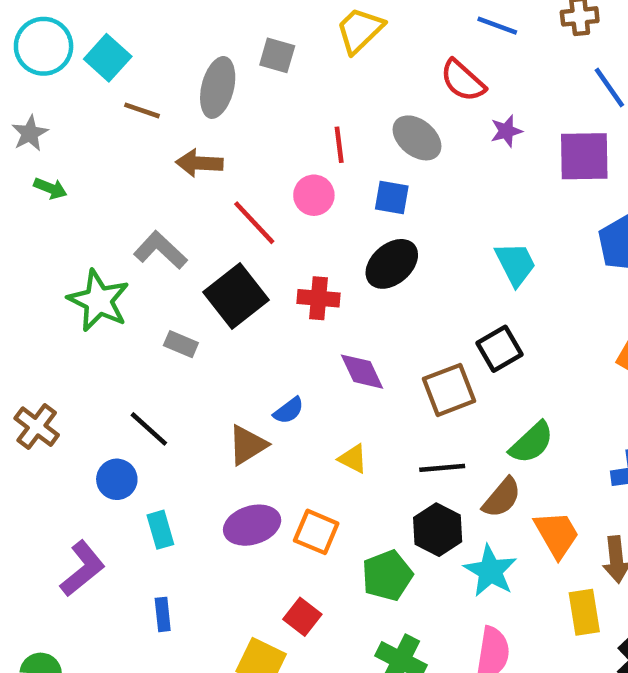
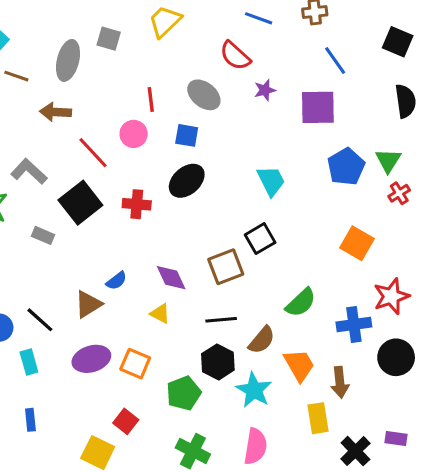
purple diamond: (362, 372) -> (171, 278), moved
black line: (149, 429) -> (40, 320), moved
green semicircle: (532, 443) -> (301, 303), moved

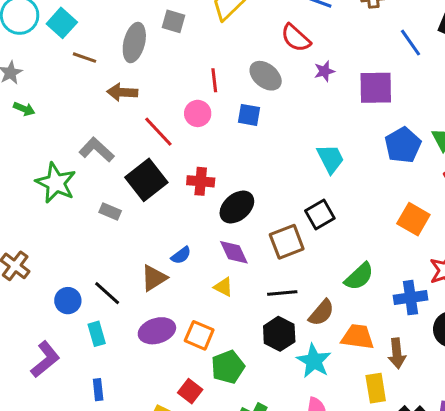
blue line: (335, 60) -> (410, 43), moved
black ellipse: (187, 181) -> (237, 207), moved
orange trapezoid: (299, 365) -> (358, 337), turned -52
green pentagon: (184, 393) -> (228, 367), moved

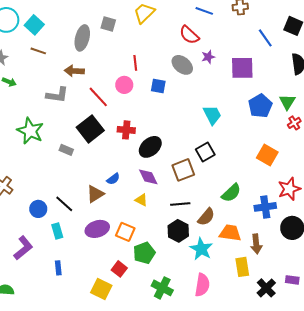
brown line: (84, 58) -> (38, 51), moved
gray ellipse: (266, 76) -> (182, 65), moved
gray L-shape: (97, 150) -> (57, 95), moved, turned 145

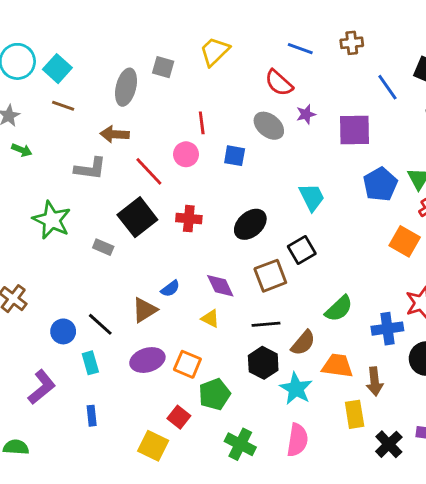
black ellipse: (150, 147) -> (250, 224), moved
orange square: (267, 155) -> (405, 241), moved

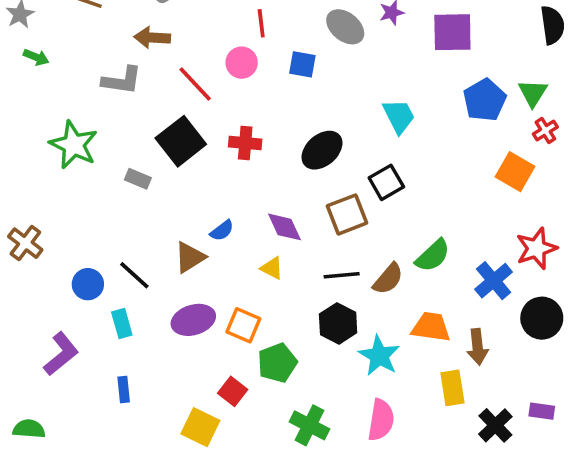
blue cross: (387, 329) -> (494, 281), turned -32
brown semicircle: (303, 343) -> (388, 279), moved

